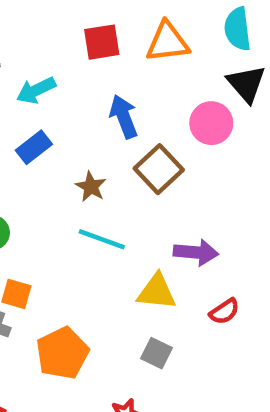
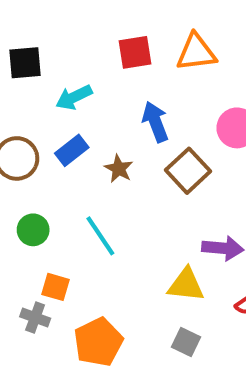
brown star: (91, 187) -> (119, 169), moved
cyan line: (102, 239) -> (100, 236), moved, turned 36

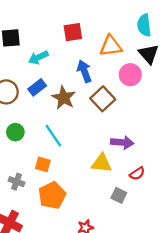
orange triangle: (196, 52) -> (111, 46), moved
brown star: (119, 169) -> (64, 98), size x1.5
orange square: (56, 287) -> (43, 164), moved
gray square: (186, 342) -> (119, 195), moved

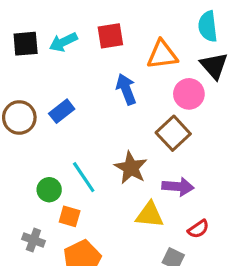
cyan arrow: (38, 57) -> (63, 42), moved
brown star: (64, 98) -> (131, 168), moved
brown square: (103, 99) -> (173, 133), moved
green circle: (15, 132) -> (49, 190), moved

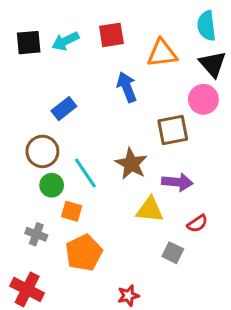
pink circle: (189, 94) -> (203, 99), moved
brown circle: (19, 117) -> (42, 151), moved
brown square: (173, 133) -> (173, 130), turned 32

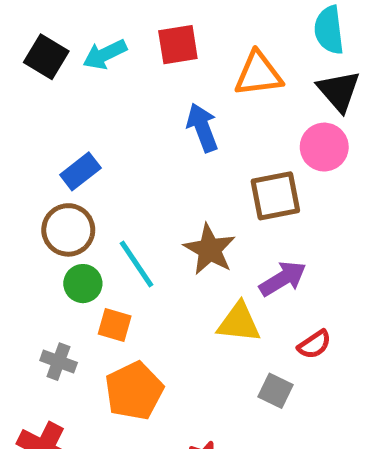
black square: (29, 43) -> (46, 57), turned 36
blue rectangle: (64, 109) -> (80, 171), moved
purple arrow: (177, 182) -> (283, 279), turned -36

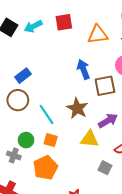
blue arrow: (202, 128) -> (83, 69), moved
green circle: (83, 284) -> (26, 140), moved
orange square: (115, 325) -> (51, 140), moved

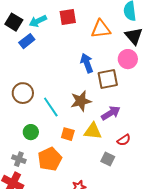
blue rectangle: (23, 76) -> (27, 41), moved
brown star: (77, 108) -> (81, 101), turned 30
orange square: (51, 140) -> (68, 134), moved
gray cross: (14, 155) -> (19, 159), moved

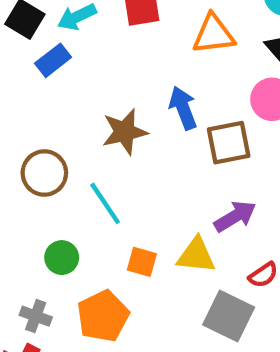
brown star: (81, 101) -> (125, 132), moved
gray square: (108, 159) -> (229, 316), size x1.6

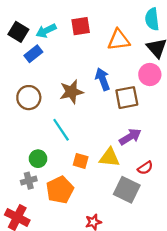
brown circle: (44, 173) -> (29, 98), moved
gray cross: (36, 316) -> (29, 181), moved, turned -35

